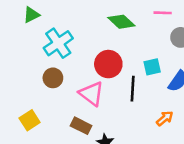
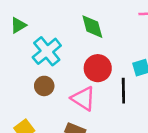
green diamond: (121, 22) -> (92, 27), moved, turned 36

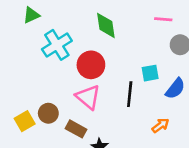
red circle: (98, 68) -> (91, 65), moved
brown circle: (44, 86) -> (48, 113), moved

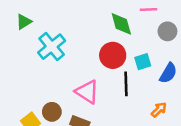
green diamond: (106, 25) -> (121, 24), moved
red circle: (91, 65) -> (113, 55), moved

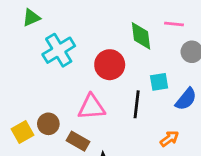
red circle: (113, 55) -> (110, 65), moved
pink triangle: (87, 92) -> (92, 107), turned -45

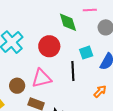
brown circle: (48, 124) -> (17, 86), moved

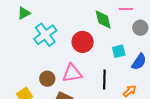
black line: (73, 71) -> (104, 80), moved

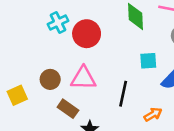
cyan cross: (45, 35) -> (58, 23), size x0.7
red circle: (83, 42) -> (87, 34), moved

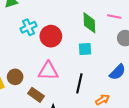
cyan square: (148, 61) -> (85, 49), moved
brown circle: (50, 79) -> (15, 77), moved

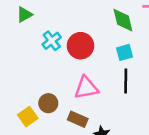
black line: (79, 83) -> (126, 81), moved

